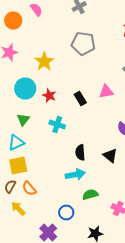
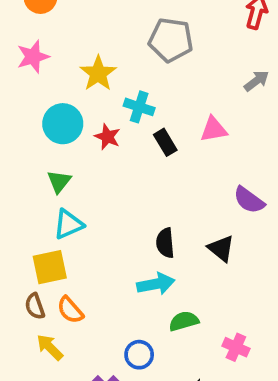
cyan cross: (57, 124) -> (139, 107), moved
cyan triangle: (16, 142) -> (68, 224), moved
brown semicircle: (10, 186) -> (35, 306), turned -48

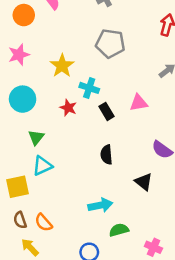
cyan circle: (63, 124) -> (23, 99), moved
black semicircle: (165, 243) -> (107, 155), moved
yellow square: (50, 267) -> (18, 187), moved

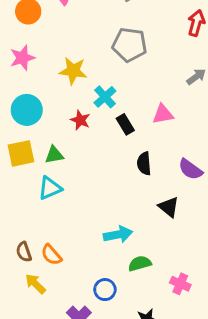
yellow star: (62, 66) -> (73, 71), turned -30
cyan cross: (89, 88) -> (105, 97), turned 30
green triangle: (36, 137) -> (54, 155), moved, turned 42
black semicircle: (107, 155) -> (144, 164), moved
yellow square: (18, 187) -> (21, 153), moved

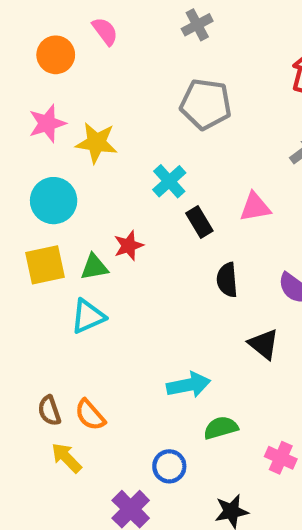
yellow star: (73, 71) -> (96, 143), moved
red star: (80, 120) -> (129, 246), moved, turned 30

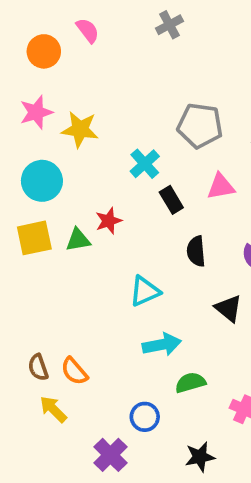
gray pentagon: (206, 104) -> (200, 126), moved
cyan triangle: (88, 316) -> (145, 291), moved

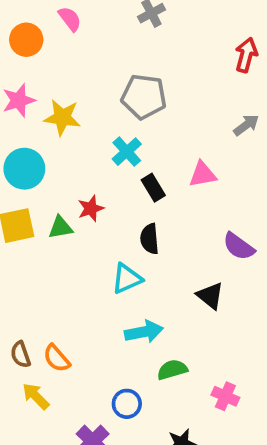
gray pentagon: (200, 126) -> (144, 97), moved
black semicircle: (196, 251) -> (150, 239), moved

